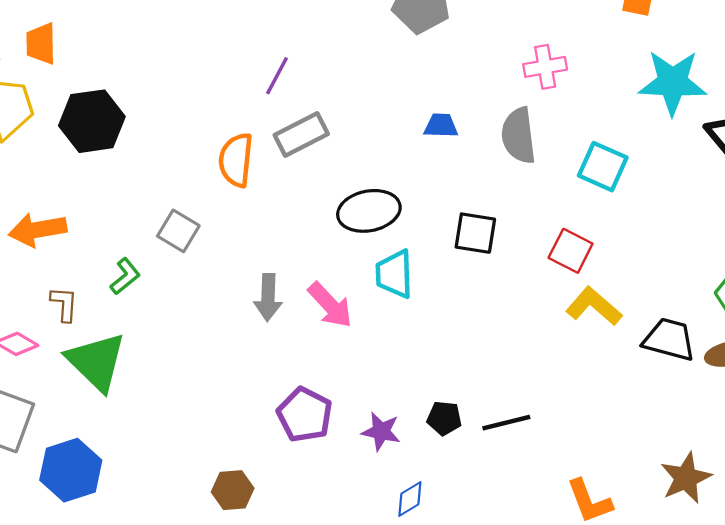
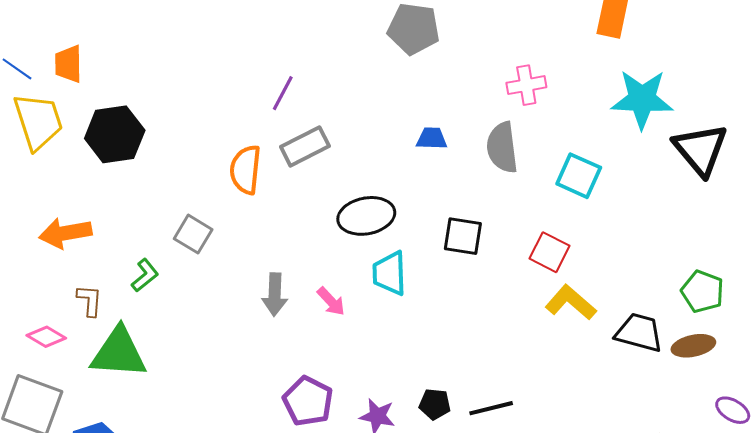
pink arrow: (330, 305) -> (331, 301), size x0.7
green triangle: (96, 362) -> (119, 353), turned -40

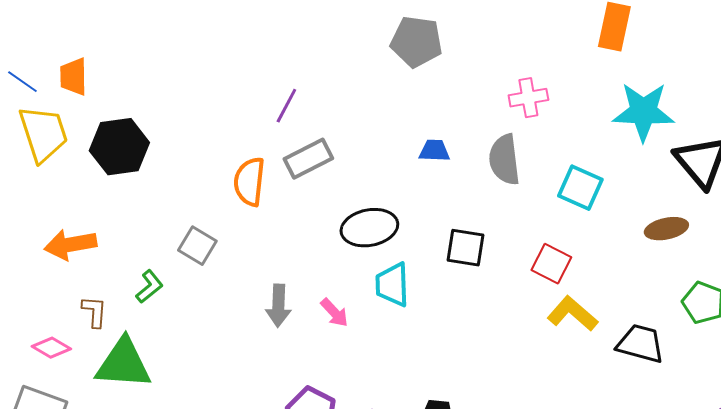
brown ellipse: (693, 346) -> (666, 229), moved

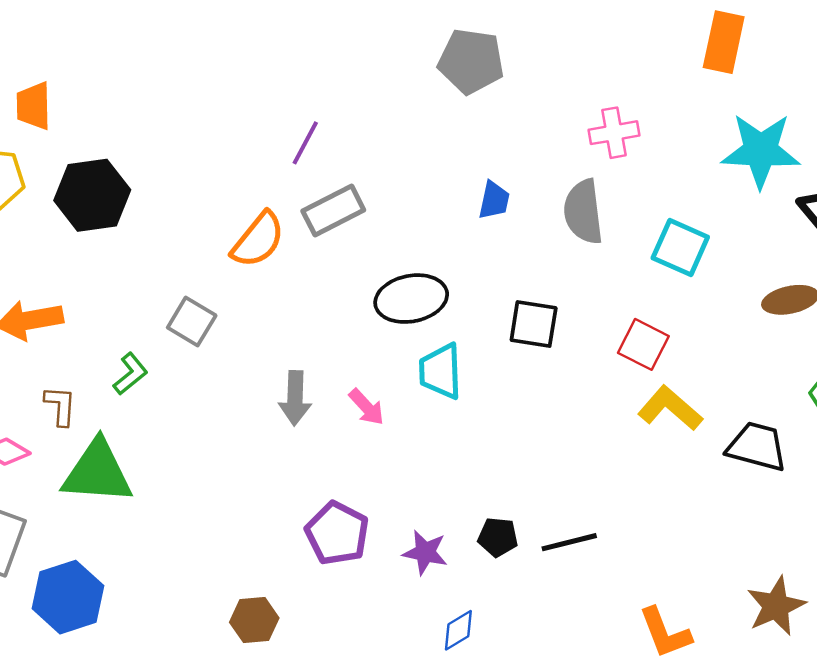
blue trapezoid: (434, 151) -> (494, 200), turned 100
orange semicircle: (249, 182) -> (258, 240), turned -147

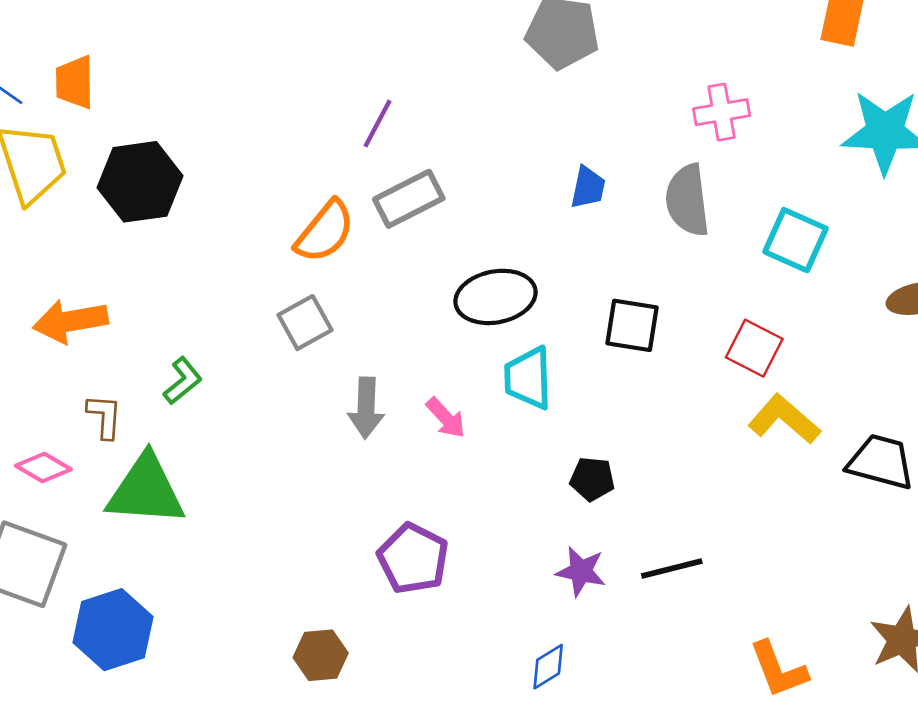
gray square: (192, 322) -> (305, 323), moved, turned 30
black pentagon: (498, 537) -> (592, 479), moved
purple star: (425, 552) -> (581, 571), moved

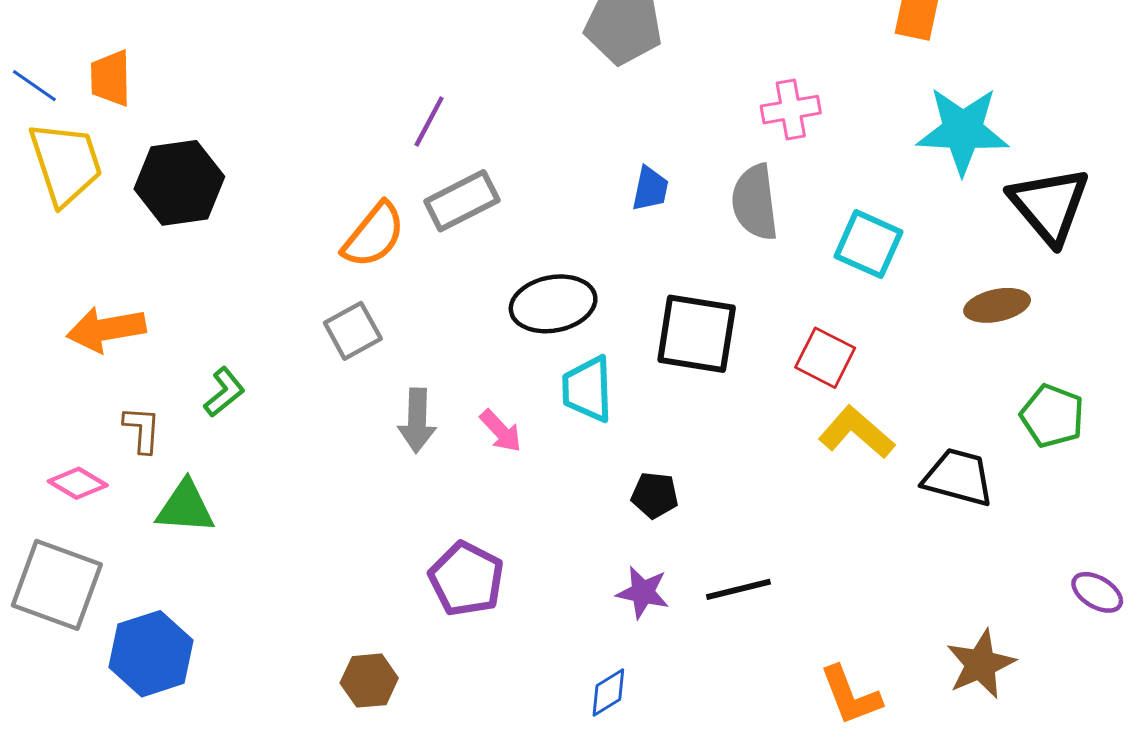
black square: (632, 325) -> (697, 334), size x1.4
green triangle: (146, 490) -> (185, 507), size x0.7

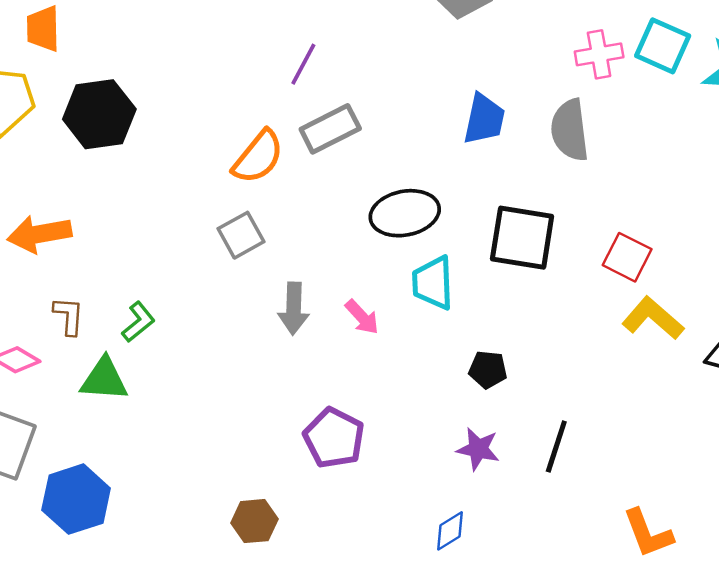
blue trapezoid: (650, 189) -> (484, 119), size x1.4
cyan square: (868, 244) -> (663, 46), moved
green L-shape: (224, 392) -> (138, 322), moved
black line: (738, 589) -> (556, 447), turned -58

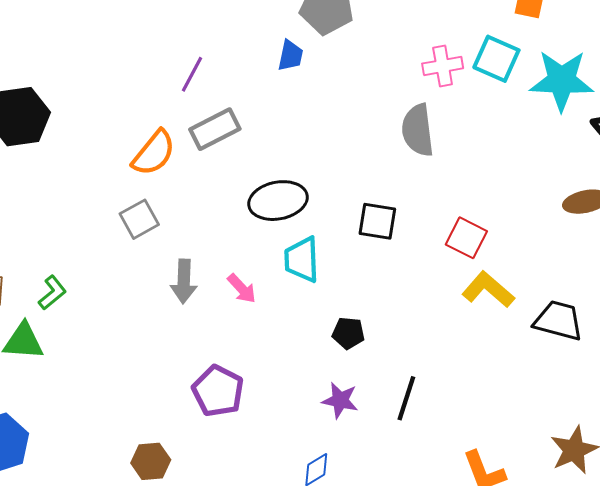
blue trapezoid: (484, 119) -> (290, 56), moved, size x0.7
black square: (522, 238) -> (377, 221), size x0.7

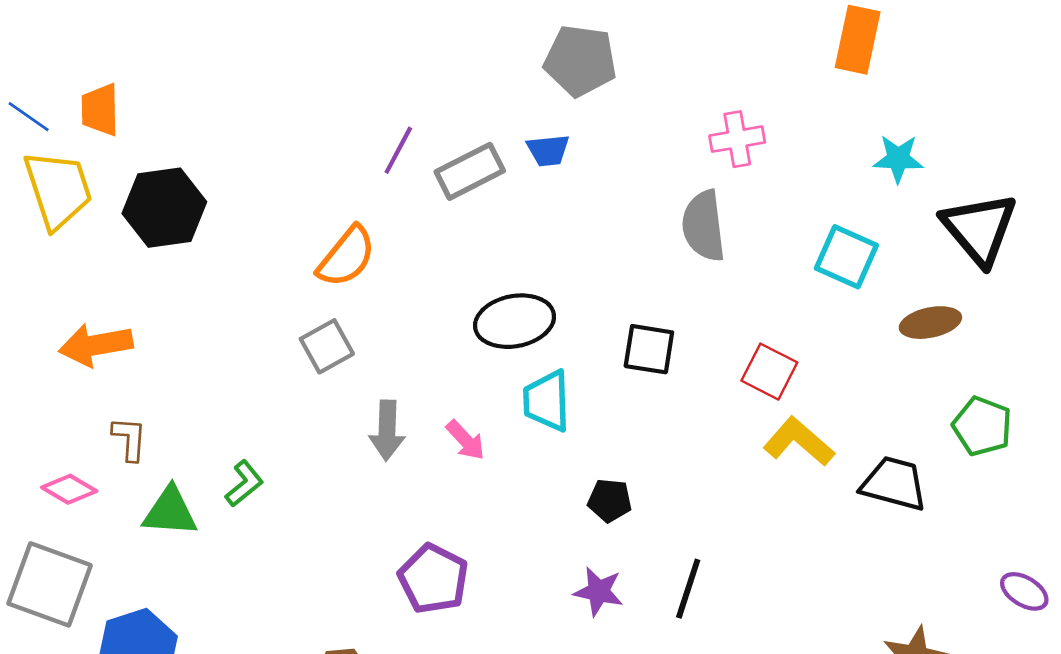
blue trapezoid: (290, 56) -> (548, 150), moved, turned 72
cyan square: (496, 59) -> (846, 257), moved
cyan star: (562, 80) -> (898, 159), size x0.6
gray rectangle: (215, 129) -> (470, 171), moved
green L-shape: (52, 293) -> (244, 484), moved

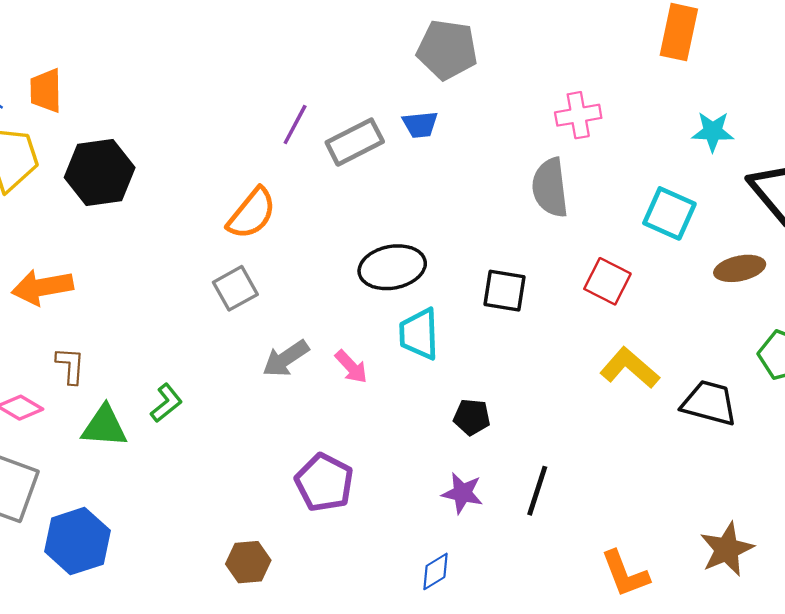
red square: (769, 372) -> (607, 281), moved
gray arrow: (387, 430) -> (286, 359), turned 54

